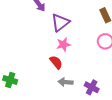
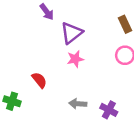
red semicircle: (56, 62) -> (39, 80), moved

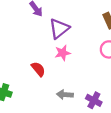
red semicircle: (39, 80) -> (38, 69), moved

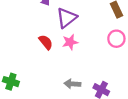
red semicircle: (38, 69) -> (46, 42), moved

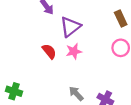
gray arrow: (72, 84) -> (76, 94), turned 42

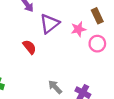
pink star: (74, 51) -> (78, 29), moved

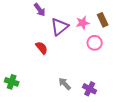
pink star: (78, 29) -> (83, 23), moved
pink circle: (97, 44) -> (95, 43), moved

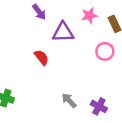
pink star: (83, 23) -> (89, 16), moved
purple triangle: (60, 27) -> (63, 32), turned 36

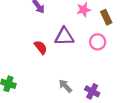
purple triangle: (63, 32) -> (64, 37), moved

